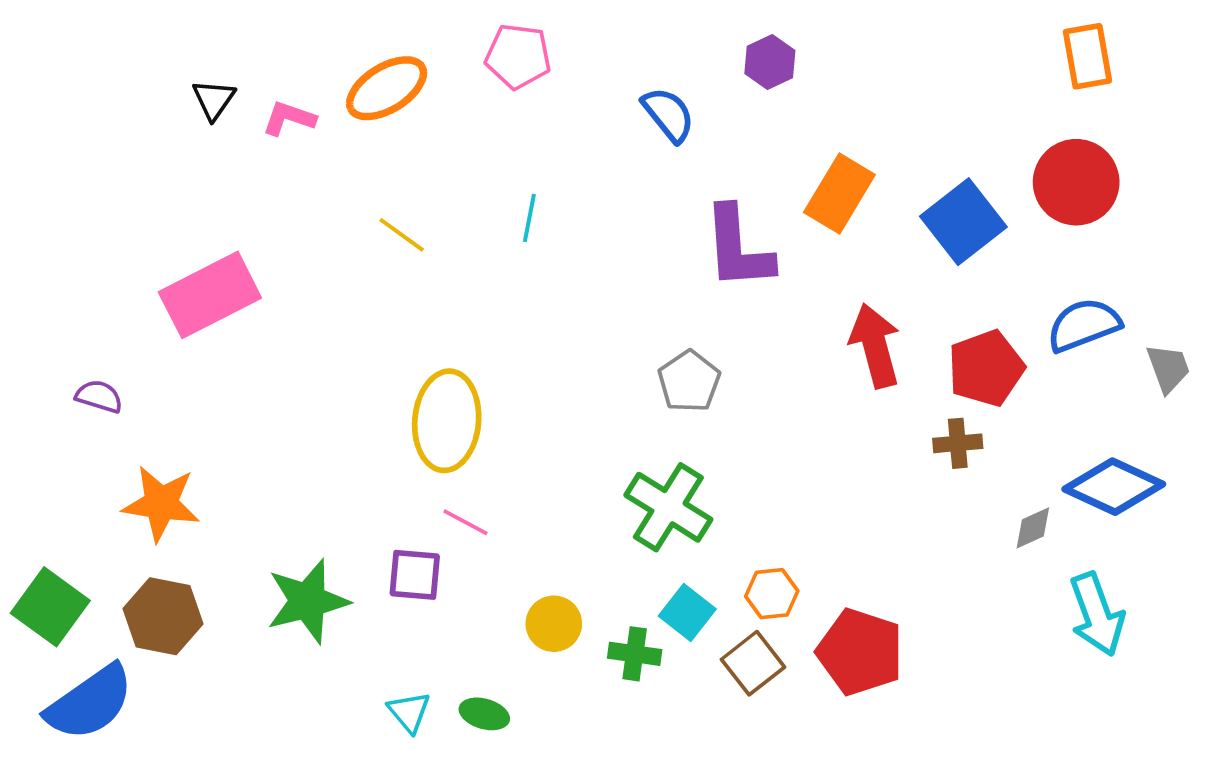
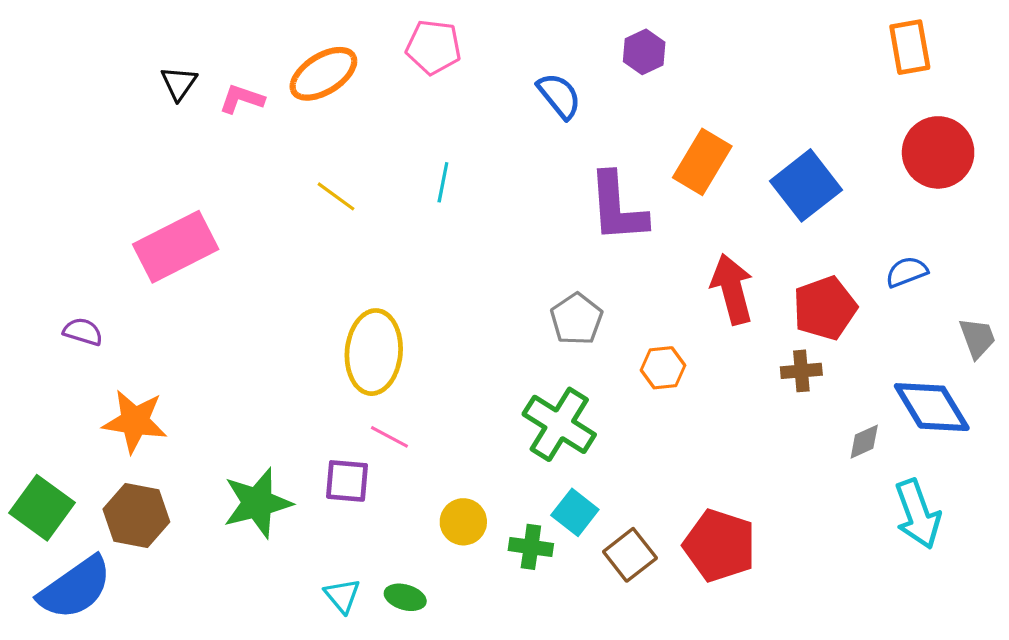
red circle: (1076, 182) -> (938, 152), moved
blue semicircle: (1084, 325) -> (907, 272), size x0.7
gray trapezoid: (1168, 368) -> (977, 338), moved
blue diamond: (1114, 487) -> (932, 407), turned 34
orange hexagon: (772, 594) -> (663, 368), moved

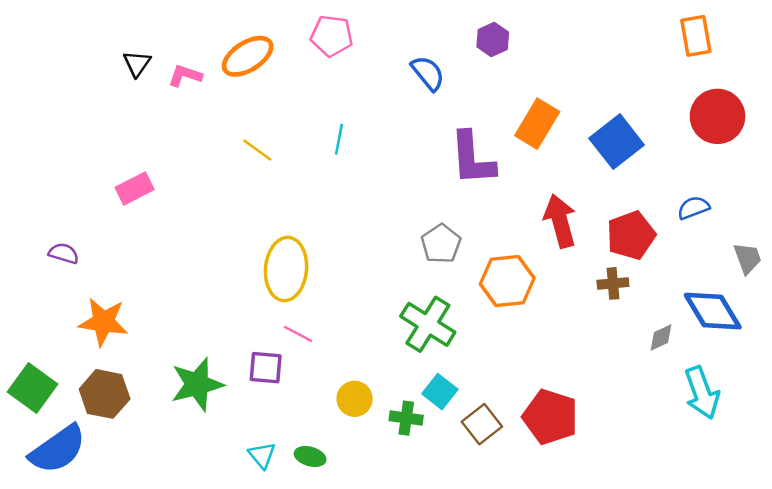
pink rectangle: (176, 247) -> (135, 188), size x0.6
orange hexagon: (663, 368) -> (507, 281), size x1.6

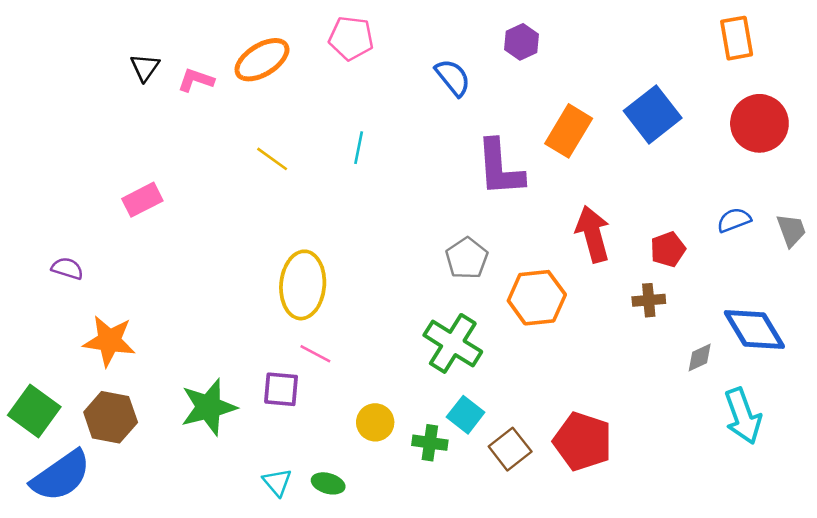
blue square: (617, 142) -> (653, 114), moved
red pentagon: (631, 235) -> (668, 249), size x0.7
gray trapezoid: (748, 258) -> (791, 230), moved

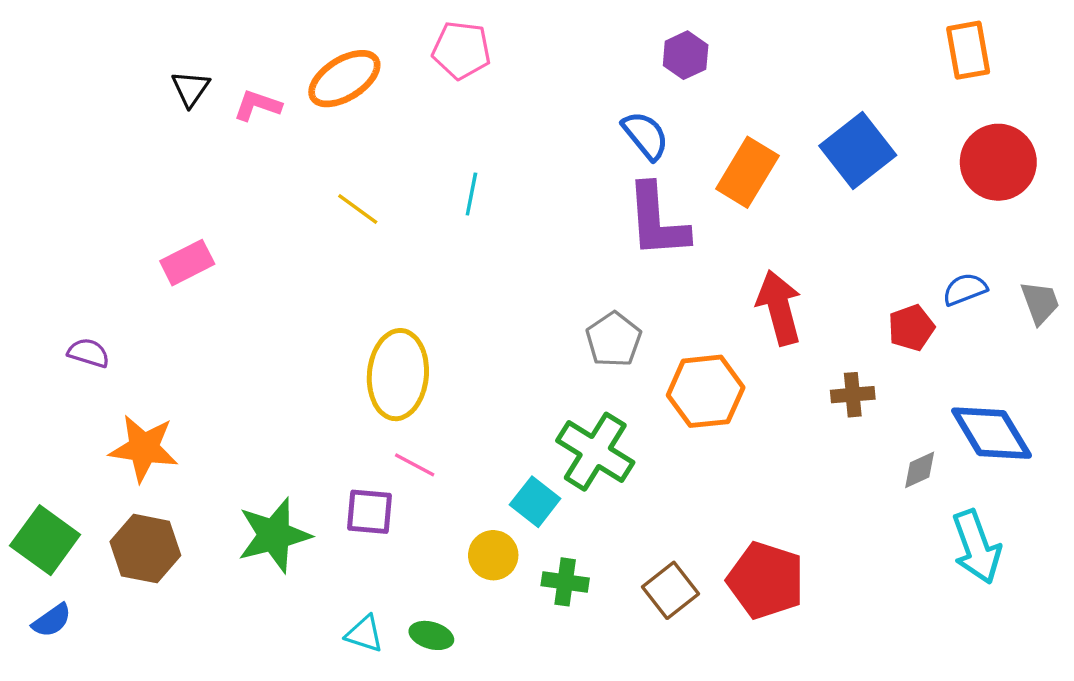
blue semicircle: (453, 78) -> (645, 135), moved
red pentagon: (668, 249) -> (911, 328), moved
cyan square: (466, 415) -> (535, 502), moved
blue semicircle: (61, 476) -> (52, 620), moved, size x0.5
cyan triangle: (277, 482) -> (364, 634), turned -32

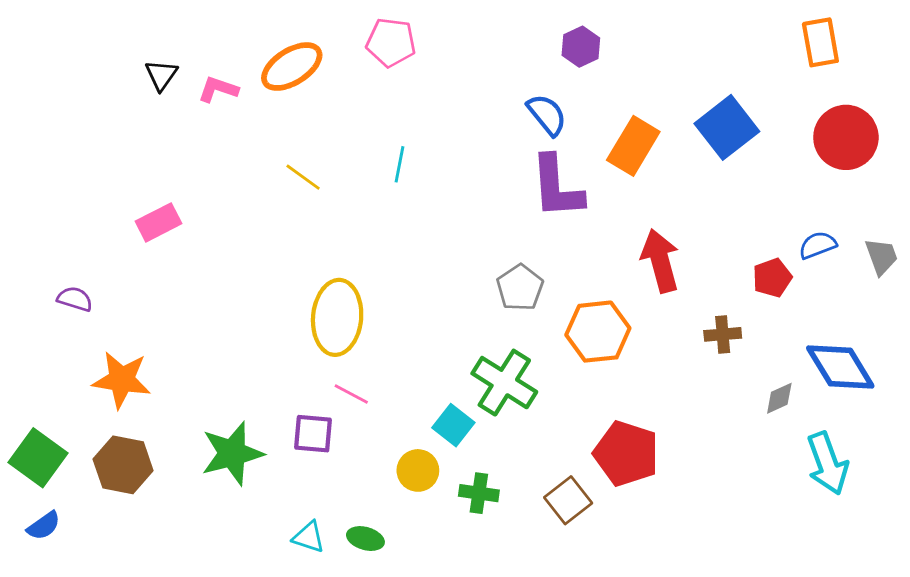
red pentagon: (766, 580) -> (626, 453), moved

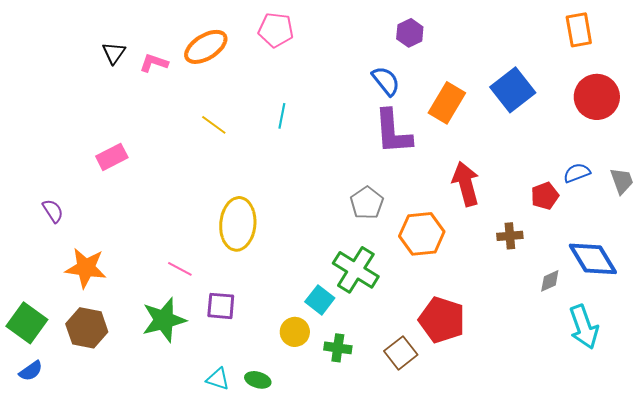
purple semicircle: (75, 299) -> (53, 211), turned 40
pink line: (351, 394) -> (180, 269), moved

